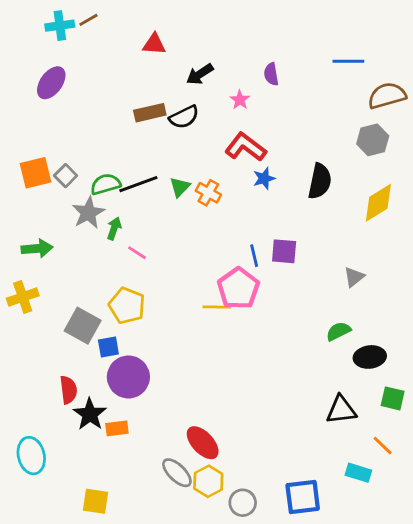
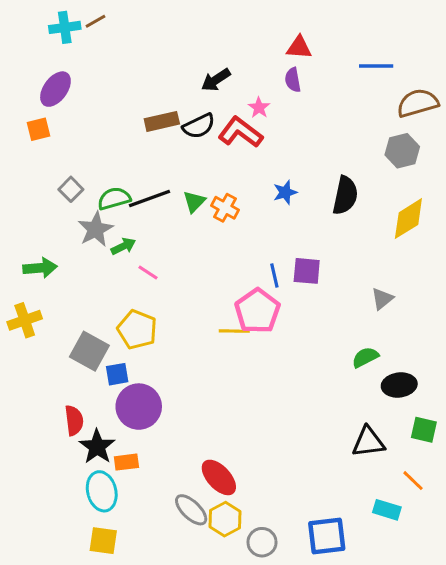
red triangle: (154, 44) -> (299, 47), moved
red L-shape: (246, 147) -> (240, 132), moved
orange square: (36, 173) -> (39, 129), moved, size x0.7
green arrow: (114, 228) -> (123, 246), turned 45
cyan ellipse: (31, 456) -> (102, 491), moved

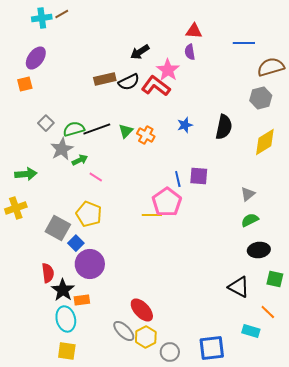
pink star: (259, 108) -> (168, 70), size x1.6
green semicircle: (365, 357) -> (250, 220), moved
blue square: (117, 374) -> (76, 243), turned -35
black triangle: (368, 442) -> (239, 287), turned 35

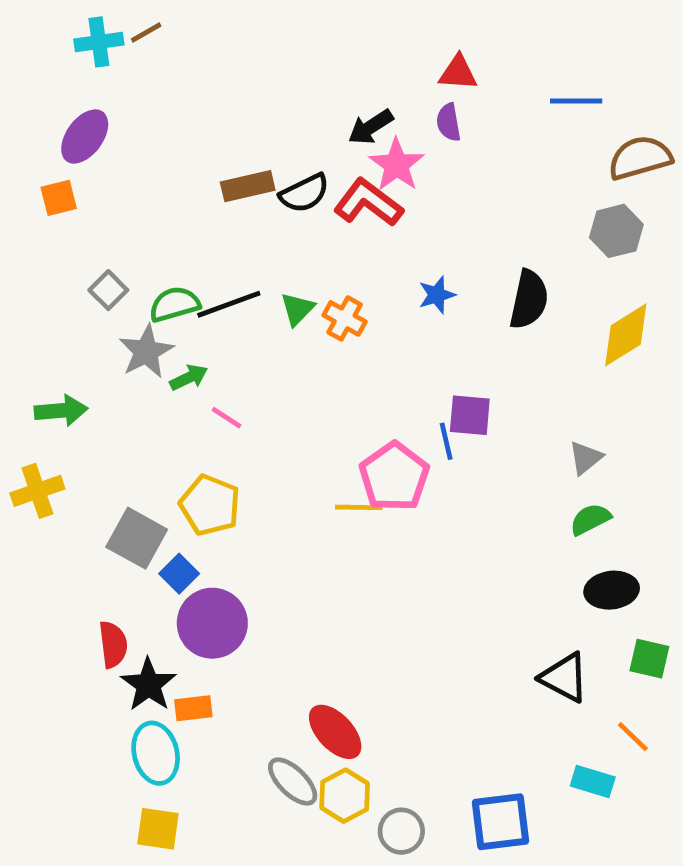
black arrow: (140, 52) -> (371, 127), moved
blue line: (178, 179) -> (446, 441), moved

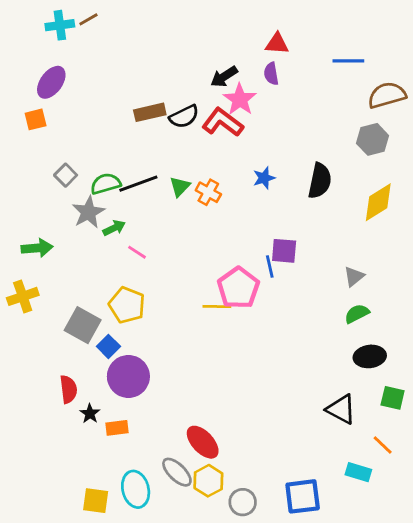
black star: (148, 685) -> (90, 414), size x0.6
cyan ellipse: (156, 753) -> (136, 489), moved

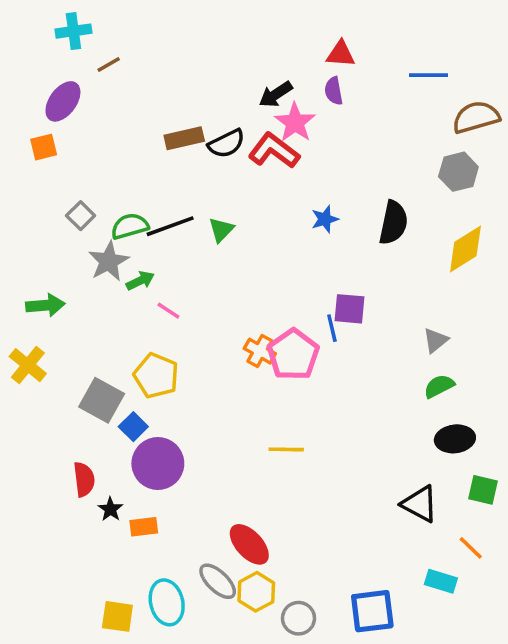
brown line: (88, 19) -> (109, 64), moved
orange cross: (208, 192) -> (260, 351), moved
yellow cross: (23, 296) -> (28, 365), turned -32
yellow line: (217, 306) -> (286, 449), moved

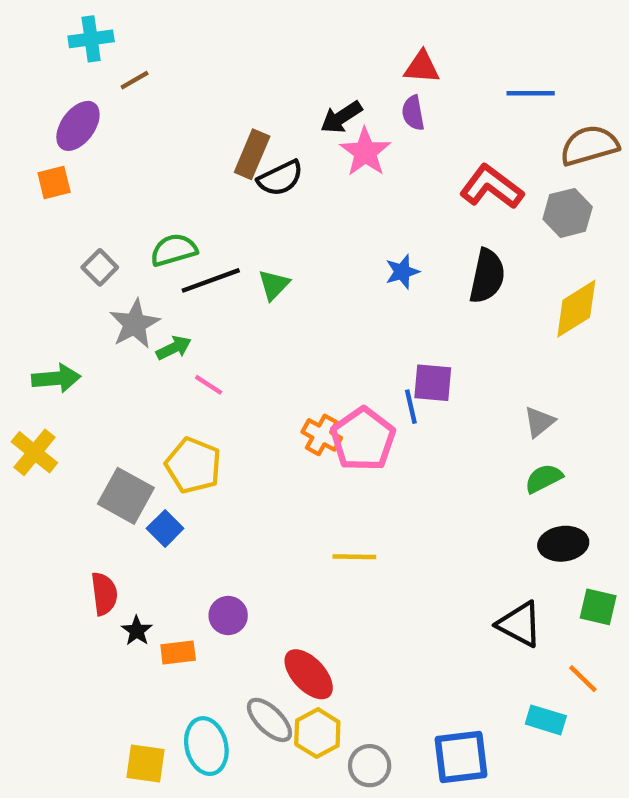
brown rectangle: (184, 138) -> (252, 154), moved, turned -54
red L-shape: (274, 151) -> (491, 187), moved
green semicircle: (130, 226) -> (174, 250), moved
purple circle: (158, 464) -> (228, 616), moved, size x0.6

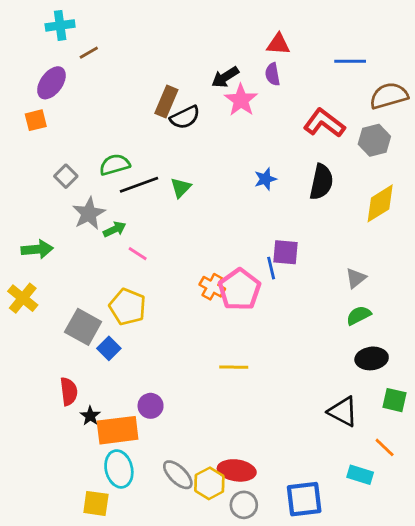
orange rectangle: (178, 653) -> (118, 430), size x1.8
red ellipse: (309, 674) -> (237, 470), moved, turned -39
cyan ellipse: (206, 746) -> (119, 469), moved

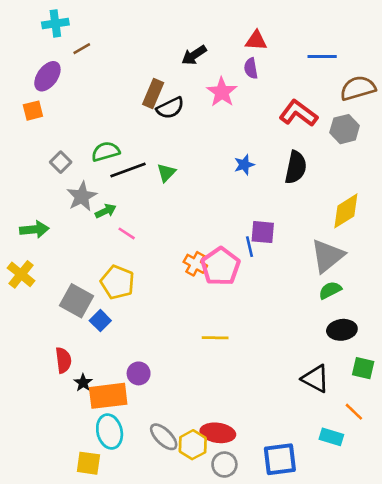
black arrow: (225, 77) -> (194, 55), moved
yellow diamond: (380, 203) -> (346, 211), moved
gray triangle: (356, 278) -> (327, 256), size x1.8

